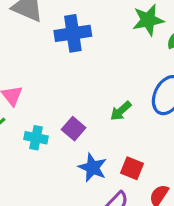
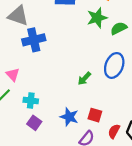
blue cross: (73, 33) -> (34, 40), moved
purple square: (74, 129) -> (34, 123), moved

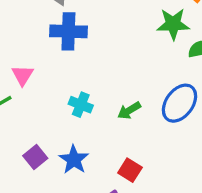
cyan cross: (31, 101) -> (81, 105), moved
blue star: (69, 117) -> (74, 160), moved

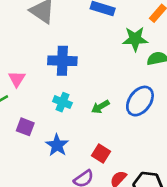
blue cross: (68, 31) -> (62, 61), moved
purple square: (35, 157) -> (25, 127), moved, turned -30

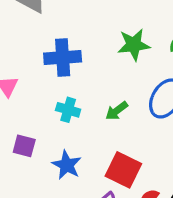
green star: (135, 39) -> (134, 45), moved
red square: (101, 154) -> (123, 170), size x1.5

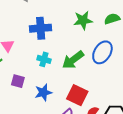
green arrow: (117, 111) -> (73, 60), size x1.6
blue star: (67, 165) -> (43, 92), turned 30

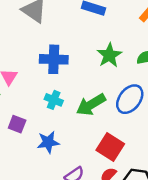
green star: (83, 20) -> (109, 55), turned -30
red square: (77, 95) -> (110, 147), moved

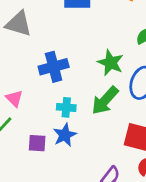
green star: (109, 55) -> (111, 63), moved
blue star: (48, 142) -> (65, 135), moved

